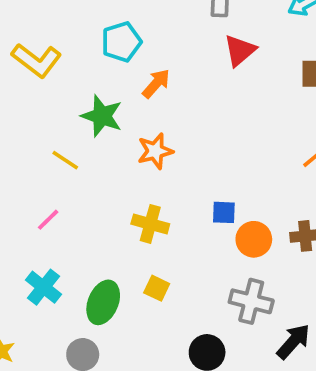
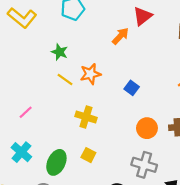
orange arrow: (156, 84) -> (120, 36), moved
green star: (102, 116) -> (60, 52), size x0.7
yellow line: (65, 160) -> (65, 80), moved
blue square: (224, 212) -> (132, 88), moved, turned 32

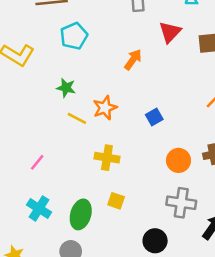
red triangle: (143, 16) -> (170, 32), moved
blue square: (132, 88) -> (154, 117), turned 32

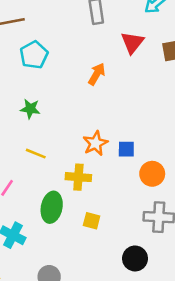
orange star: (105, 108) -> (95, 143), moved
blue square: (154, 117) -> (126, 149), moved, turned 35
yellow line: (77, 118) -> (36, 154), moved
green ellipse: (81, 214) -> (52, 207), moved

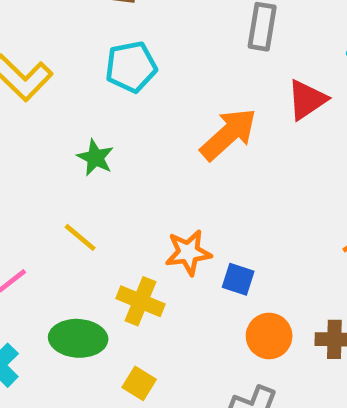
orange arrow: (97, 74) -> (228, 134), size x1.5
green ellipse: (52, 207) -> (78, 338), turned 64

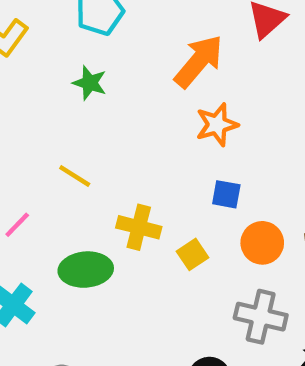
green star: (95, 158) -> (90, 83), moved
orange star: (188, 252) -> (217, 125), moved
yellow square: (139, 383) -> (192, 254), moved, turned 32

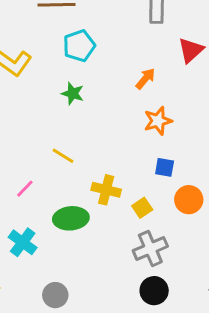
orange arrow: (199, 61) -> (145, 79), size x0.6
gray cross: (261, 317) -> (150, 248), moved, turned -36

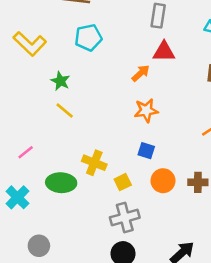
red triangle: (191, 50) -> (164, 52), moved, turned 35
green star: (73, 93) -> (60, 81), moved
yellow line: (63, 156) -> (65, 110), moved

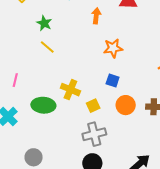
orange arrow: (141, 73) -> (96, 16), moved, turned -42
pink line: (26, 152) -> (15, 80), turned -40
gray circle: (39, 246) -> (34, 157), moved

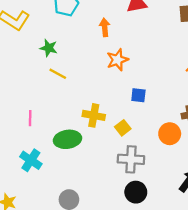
orange star: (113, 48) -> (117, 60), moved
orange circle: (126, 105) -> (170, 134), moved
gray cross: (94, 134) -> (131, 159), turned 30

